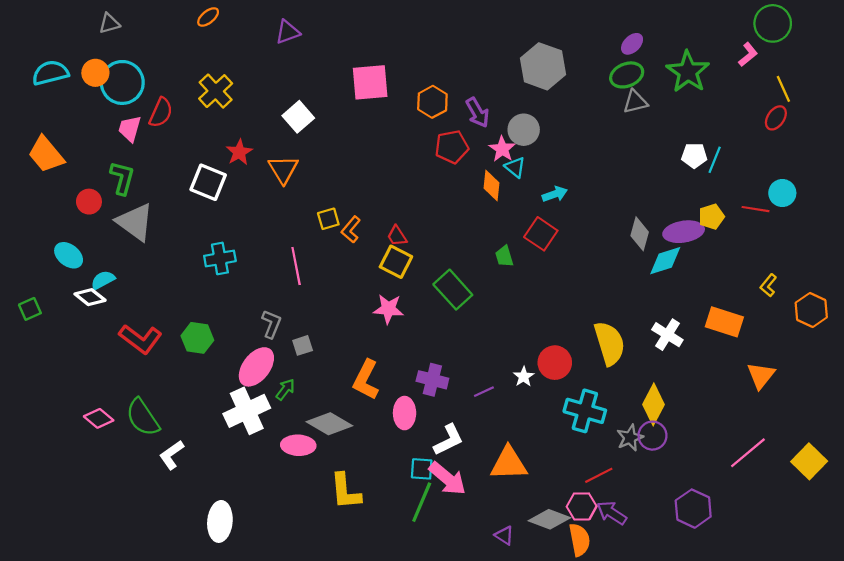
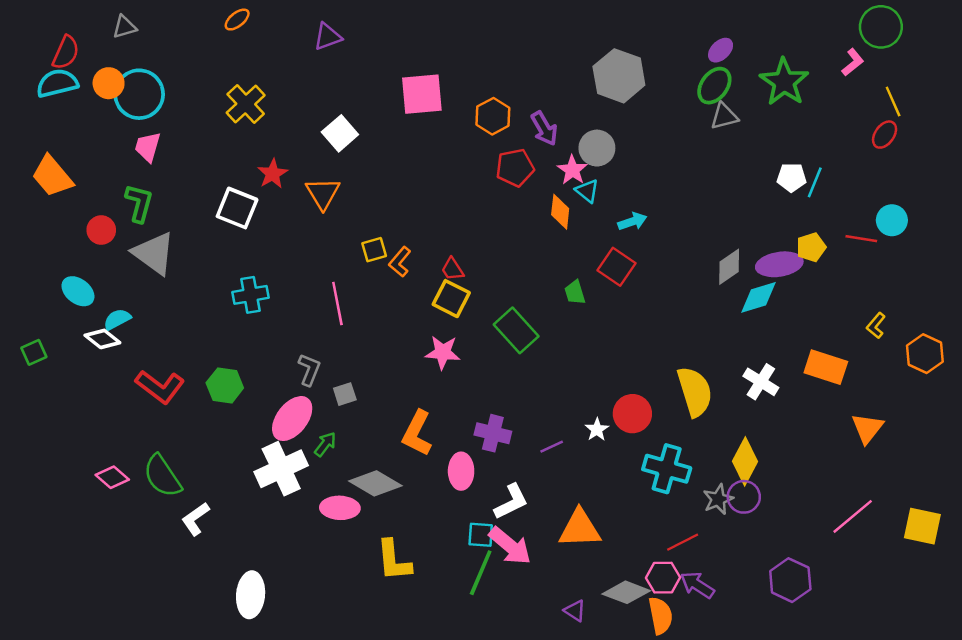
green ellipse: (627, 75) -> (714, 86), turned -32
red semicircle: (161, 113) -> (66, 53), moved
gray diamond: (640, 234) -> (729, 267), turned 40
yellow square: (809, 461) -> (922, 526), turned -32

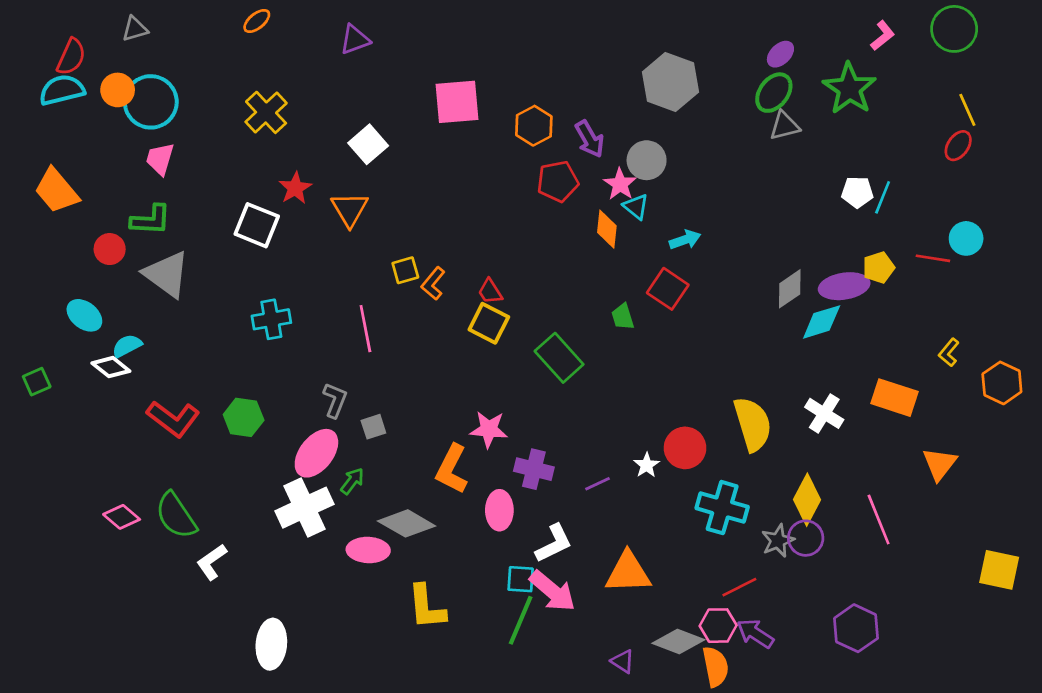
pink L-shape: (853, 62) -> (883, 36), moved
green L-shape: (139, 203) -> (151, 220), turned 78
pink star: (443, 352) -> (489, 429), moved
pink line: (853, 516) -> (879, 520), moved, turned -72

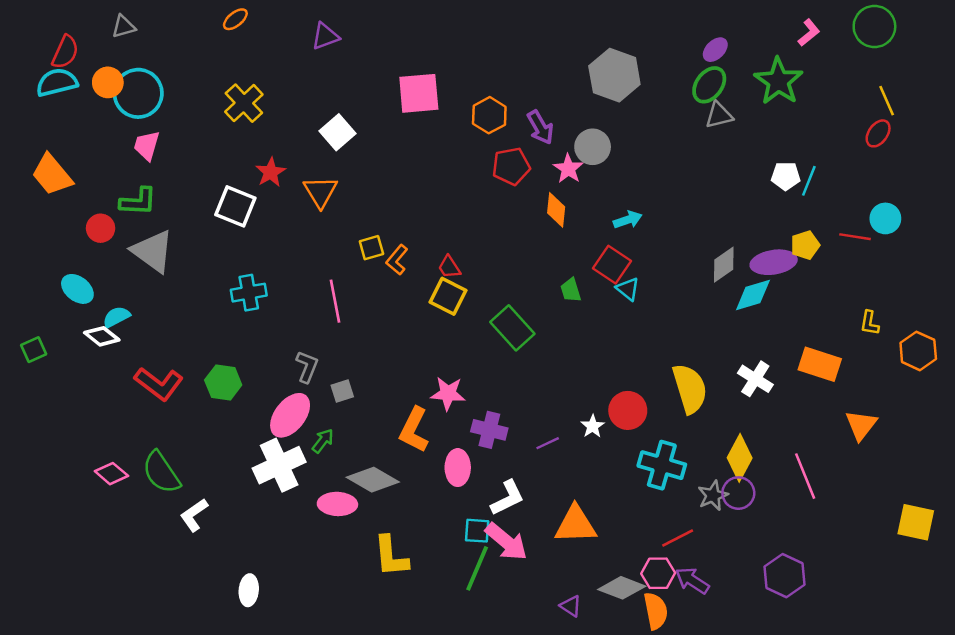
cyan triangle: (636, 207) -> (628, 289), moved
yellow L-shape: (949, 352) -> (870, 323), turned -30
white ellipse: (271, 644) -> (249, 590), size x0.7

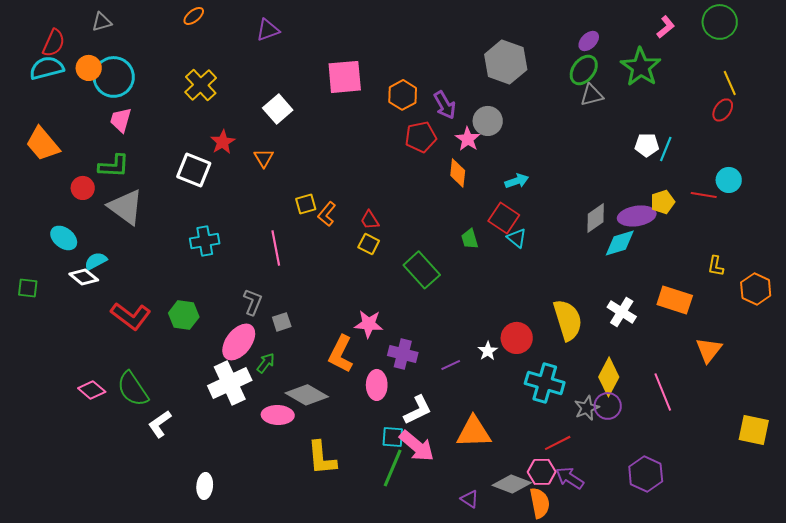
orange triangle: (320, 192) -> (264, 158), size x0.7
yellow square: (448, 296) -> (369, 244), size x0.7
green square: (34, 350) -> (28, 288), turned 30

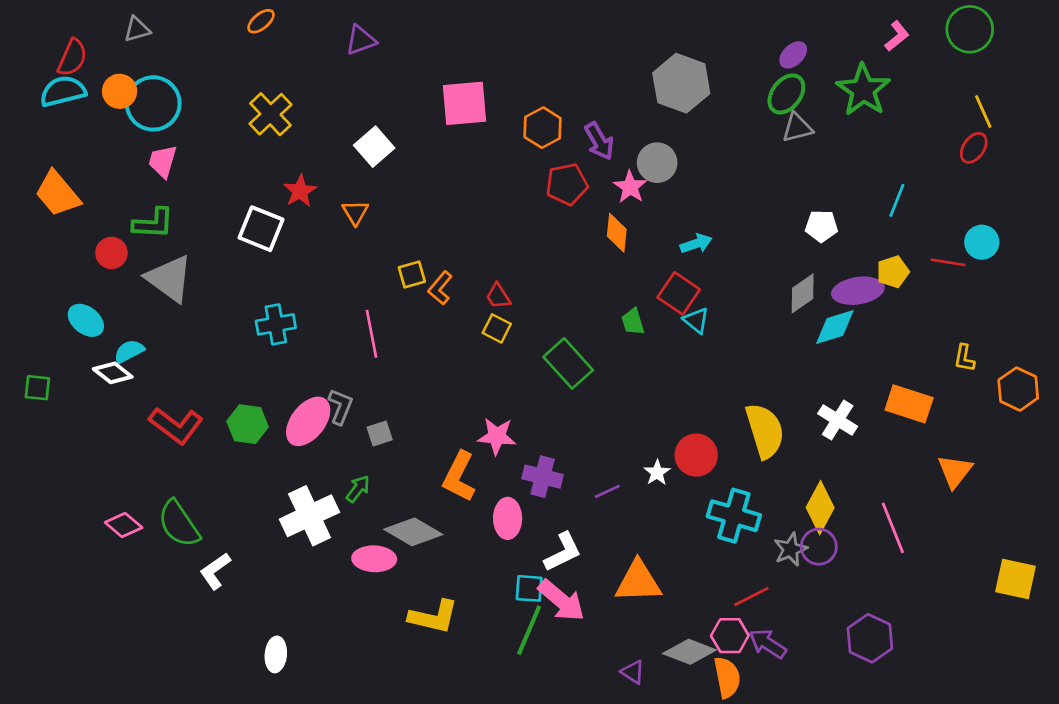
white pentagon: (647, 145) -> (821, 226), moved
pink ellipse: (239, 342) -> (308, 421), moved
yellow L-shape: (322, 458) -> (433, 617), turned -72

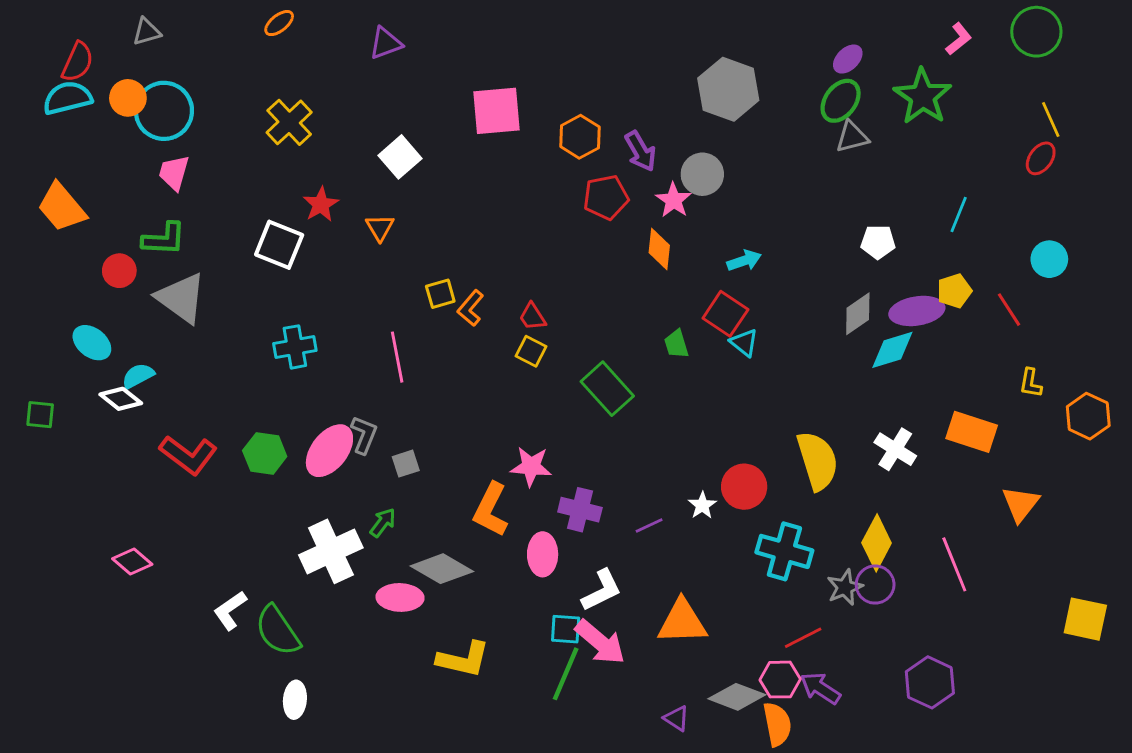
red line: (948, 262) -> (1009, 310), moved, turned 48
green semicircle: (179, 524) -> (278, 631), moved

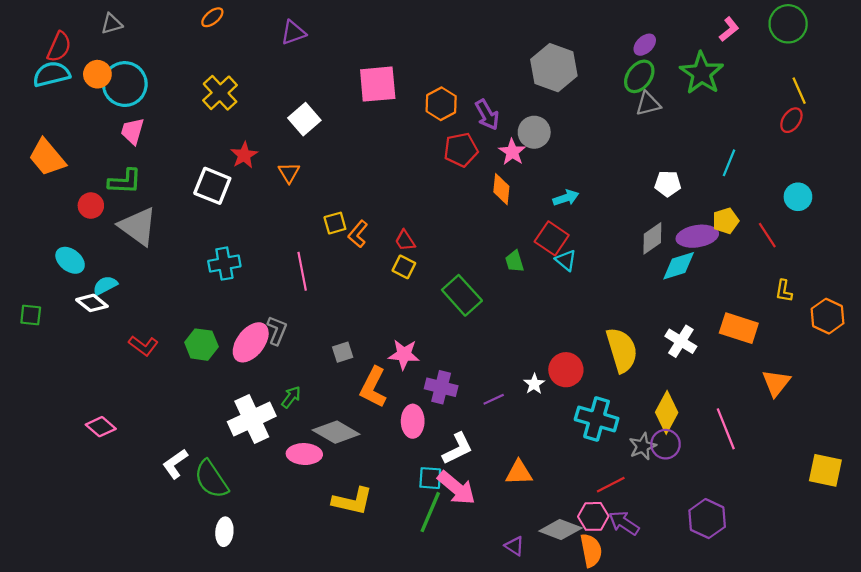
red L-shape: (188, 455) -> (143, 346), size x0.7
gray square: (406, 464) -> (343, 352), moved
orange triangle: (682, 622) -> (519, 473), size x0.7

